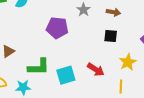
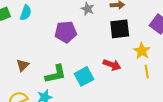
black square: (111, 36) -> (120, 29), size x1.5
yellow line: (121, 87) -> (147, 72), moved

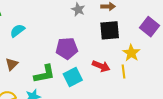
cyan semicircle: (26, 13) -> (17, 31), moved, turned -147
purple pentagon: (66, 32) -> (67, 48), moved
yellow line: (147, 72) -> (123, 72), moved

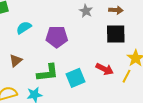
purple pentagon: (67, 48) -> (57, 37), moved
yellow line: (123, 72) -> (127, 76), turned 32

